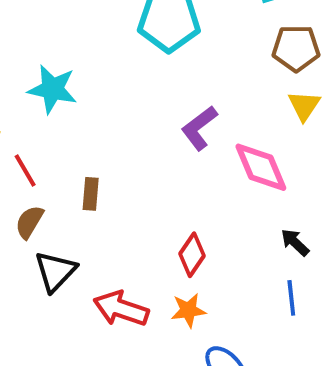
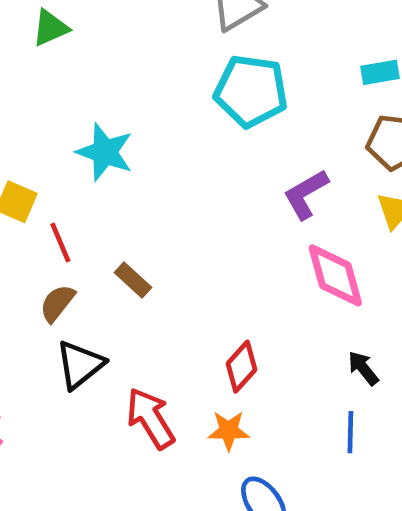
purple L-shape: (199, 128) -> (306, 194), moved
brown rectangle: (91, 194) -> (133, 280), turned -60
red arrow: (121, 309) -> (150, 418), turned 32

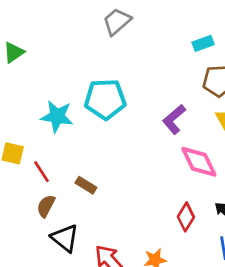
cyan pentagon: (251, 91) -> (105, 99), moved
black triangle: (80, 365) -> (65, 238), turned -32
red diamond: (242, 367) -> (186, 217), moved

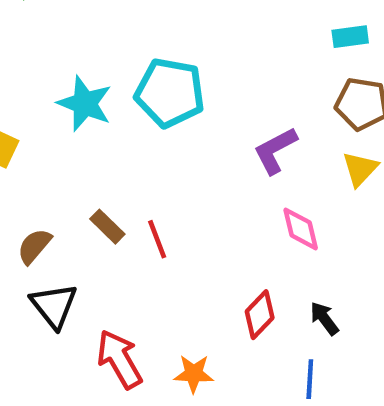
pink diamond: (199, 162) -> (301, 229), size x0.7
red line: (41, 172) -> (157, 239), moved

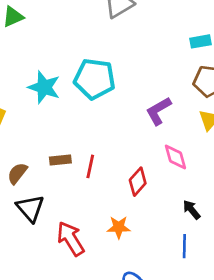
brown rectangle: (107, 227) -> (60, 160), turned -48
red line: (157, 239) -> (90, 166), turned 35
red diamond: (260, 315) -> (138, 182), moved
orange star: (194, 374) -> (119, 227), moved

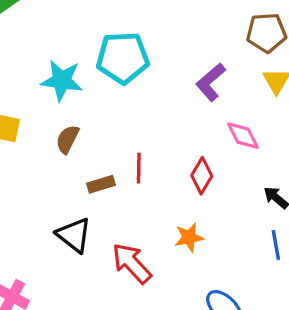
brown rectangle: (60, 160) -> (101, 184), moved
brown semicircle: (17, 173) -> (67, 139), moved

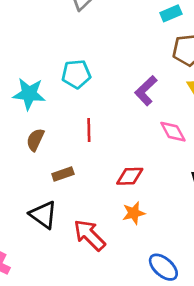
cyan pentagon: (123, 58) -> (76, 74), size x0.7
red line: (139, 168) -> (89, 130), moved
red diamond: (202, 176) -> (130, 176), moved, turned 60

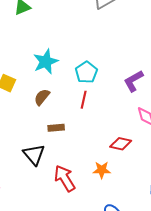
cyan pentagon: (76, 74) -> (86, 72), moved, turned 30
cyan star: (29, 94) -> (46, 62), turned 30
red diamond: (130, 176) -> (121, 144), moved

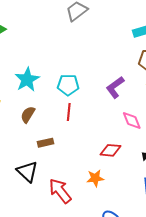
cyan pentagon: (86, 72) -> (68, 85), turned -30

